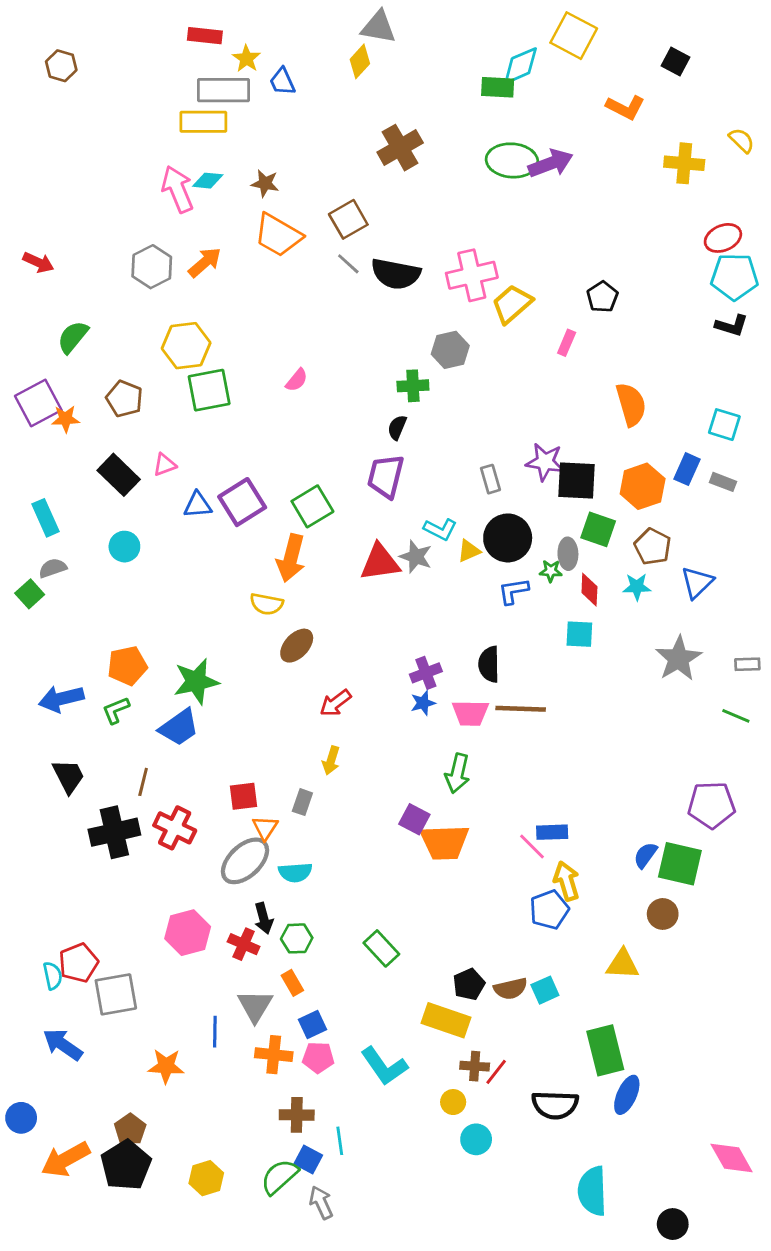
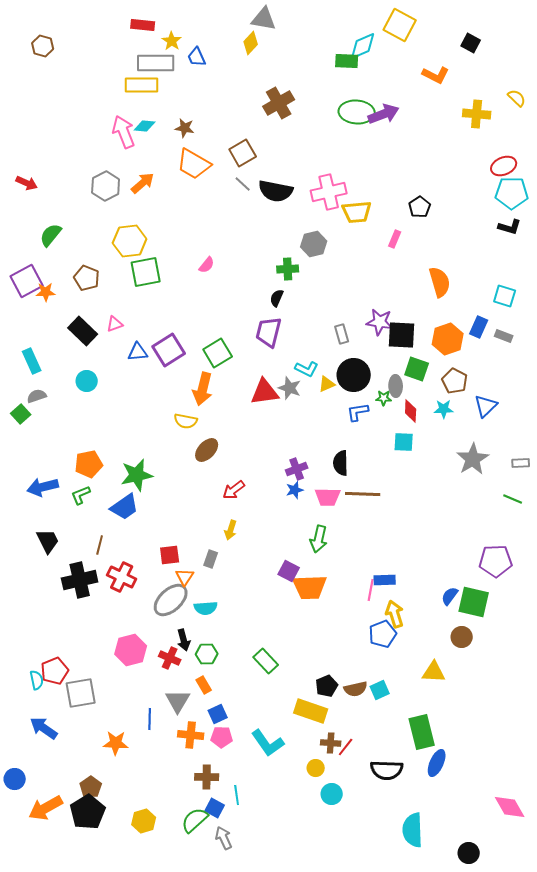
yellow trapezoid: (512, 304) -> (357, 212), turned -144
pink line: (532, 847) -> (371, 590), turned 55

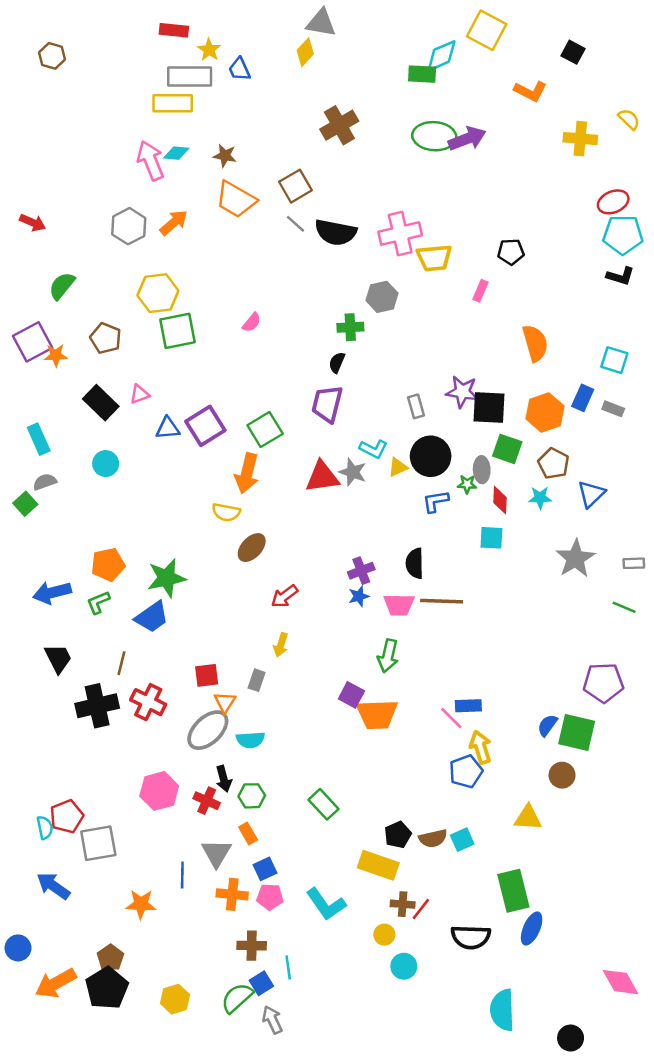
black pentagon: (420, 207) -> (511, 252), turned 30
pink line: (371, 590) -> (451, 718), turned -55
blue square: (215, 808) -> (261, 983), turned 30

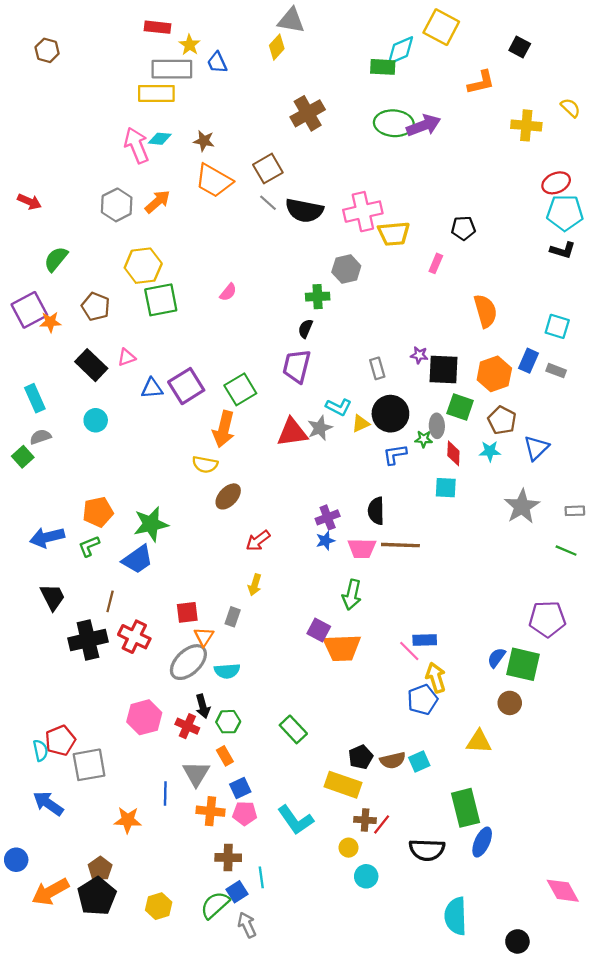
orange L-shape: (530, 91) -> (481, 82), turned -40
purple star: (462, 392) -> (419, 355), size x0.6
gray star: (353, 472) -> (320, 428), turned 30

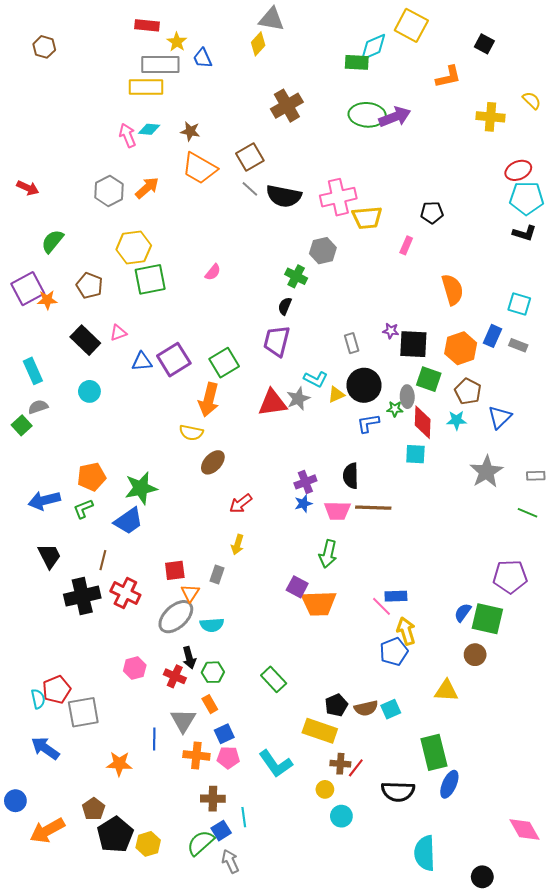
pink arrow: (137, 145) -> (128, 135), size x0.7
green cross: (318, 297) -> (296, 276), turned 30
red diamond: (453, 453) -> (423, 422), size x1.4
pink hexagon: (144, 717) -> (135, 668), size x0.7
black pentagon: (97, 896) -> (115, 835), moved

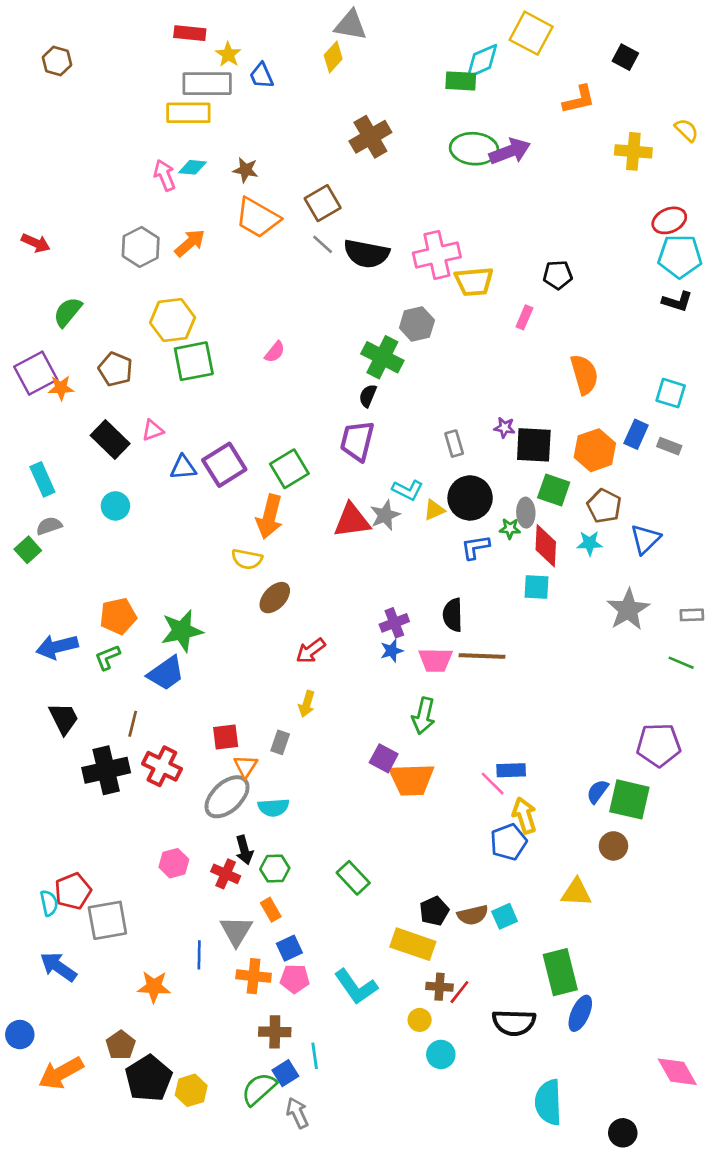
green cross: (296, 276) -> (382, 357), size x1.4

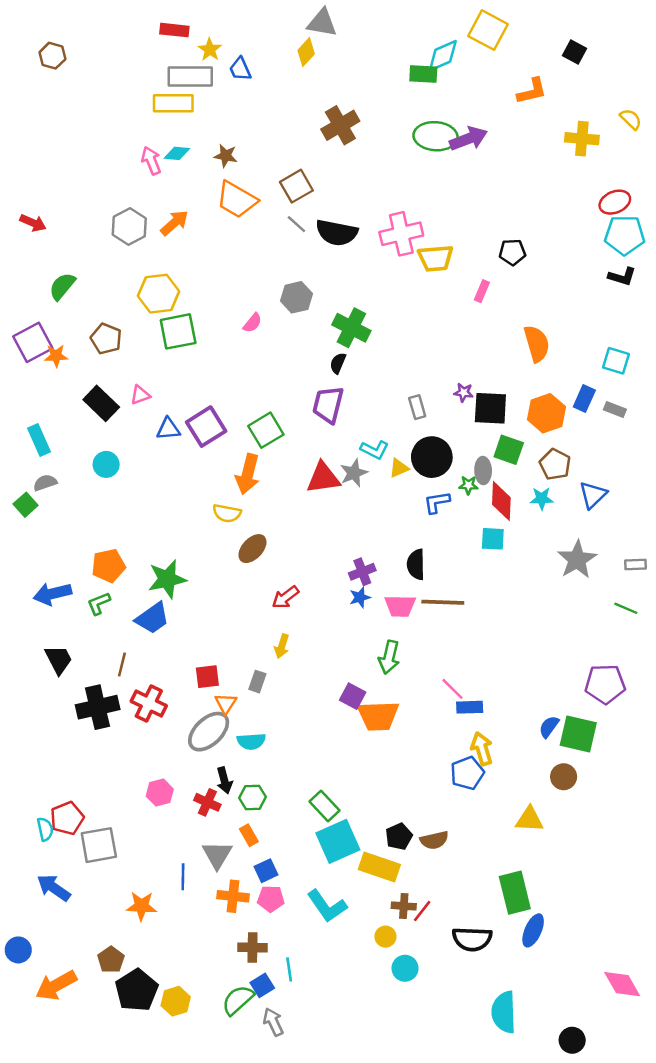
gray hexagon: (417, 324) -> (296, 297), moved
pink line: (493, 784) -> (453, 689), moved
cyan square: (505, 916) -> (338, 841), moved, size x1.8

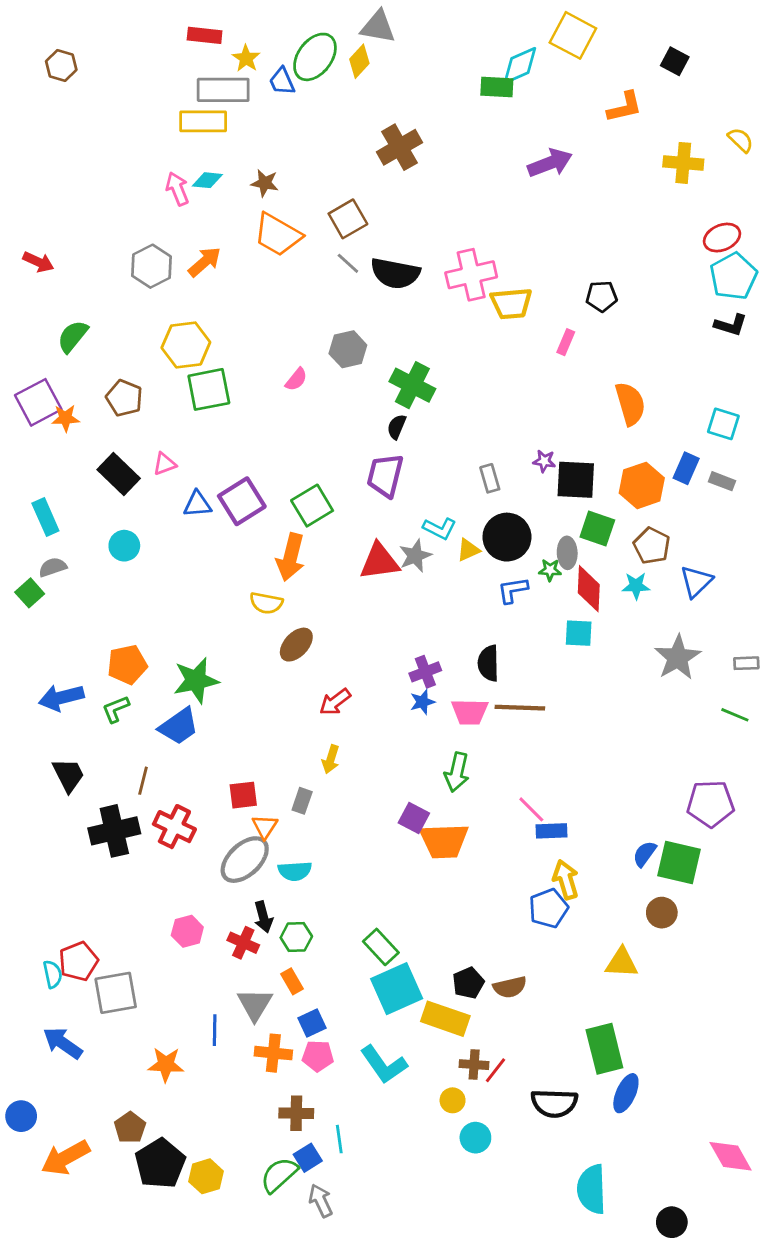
green ellipse: (435, 136) -> (315, 57), moved, turned -57
cyan pentagon: (625, 235) -> (733, 276), turned -30

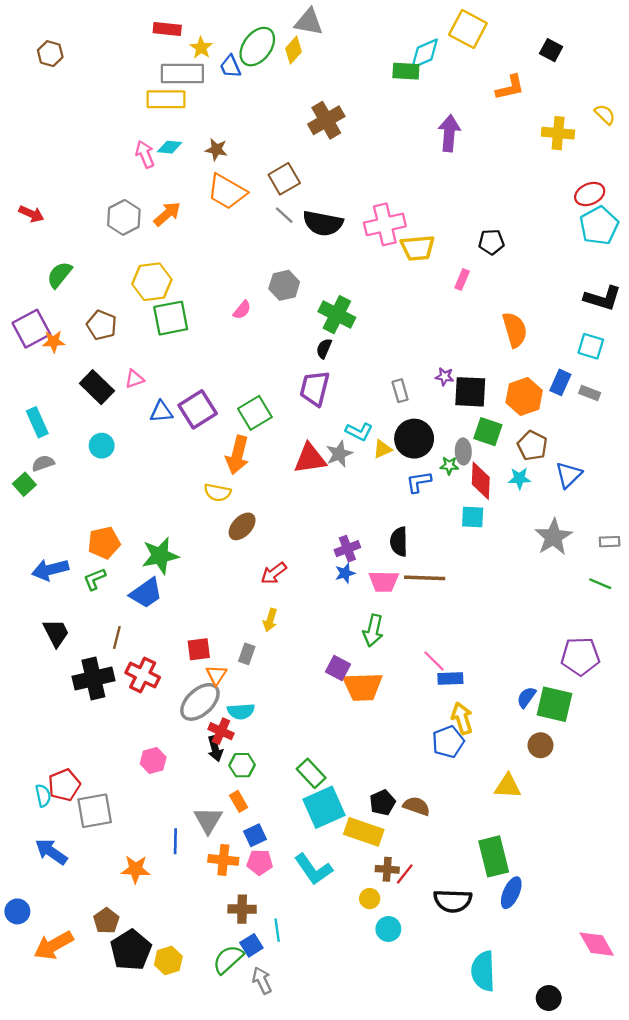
purple arrow: (550, 163) -> (449, 133), turned -64
black L-shape: (731, 325) -> (603, 298), moved, size x1.4
red cross: (243, 943) -> (221, 731), moved
brown semicircle: (510, 987) -> (416, 806), turned -148

